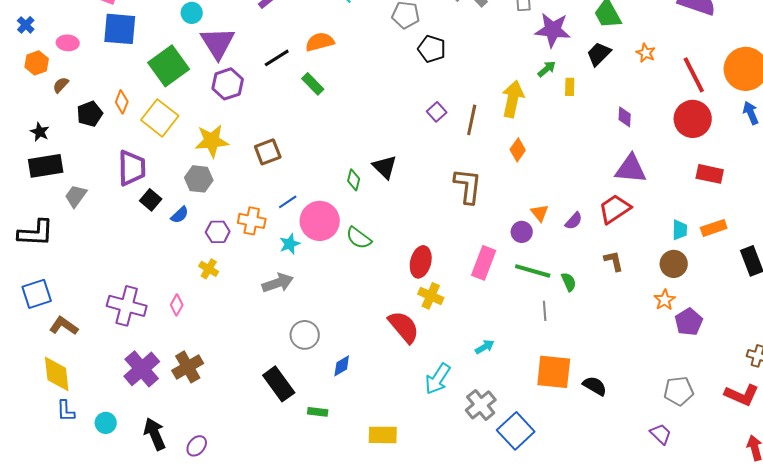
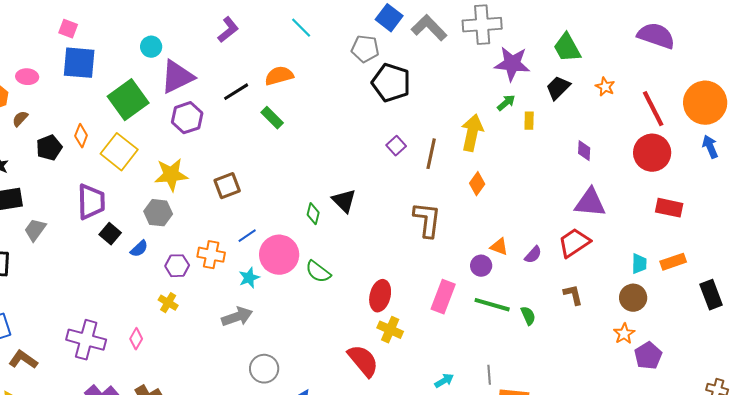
purple triangle: (218, 43) -> (177, 77), turned 36
black pentagon: (432, 49) -> (391, 83), size x1.4
orange triangle: (540, 213) -> (499, 247), turned -30
gray line: (545, 311) -> (489, 375), moved

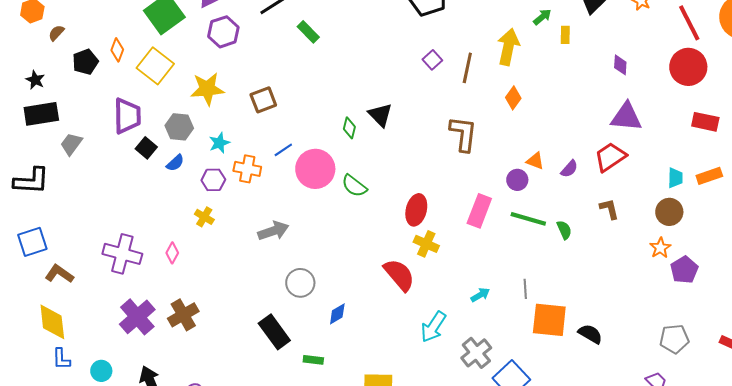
gray hexagon: (158, 213) -> (179, 127), moved
cyan star: (249, 278) -> (219, 143), moved

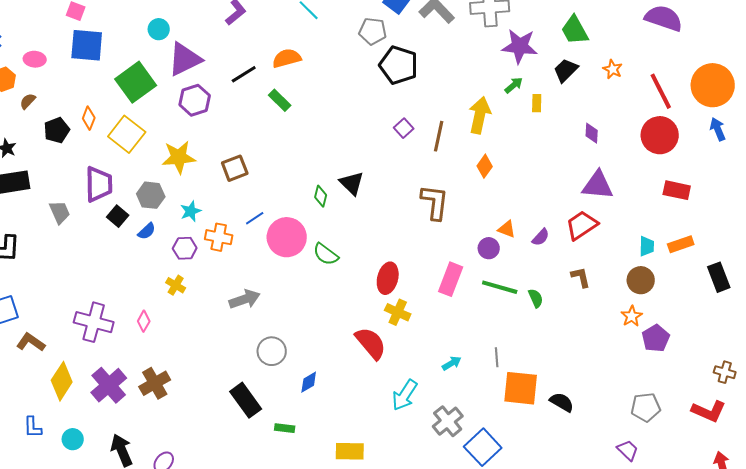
gray trapezoid: (71, 144) -> (60, 212), moved, turned 120
yellow diamond: (52, 322) -> (62, 381), moved, turned 39

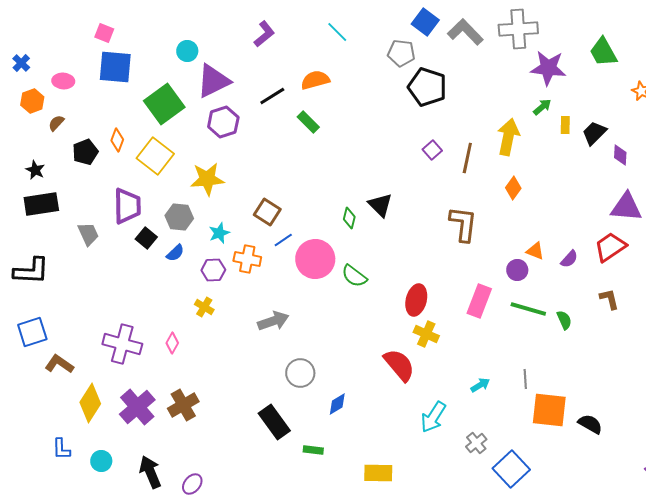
black trapezoid: (566, 70) -> (594, 133), moved
brown square: (235, 168) -> (267, 212), moved, turned -36
gray cross: (448, 421) -> (476, 443), size x0.7

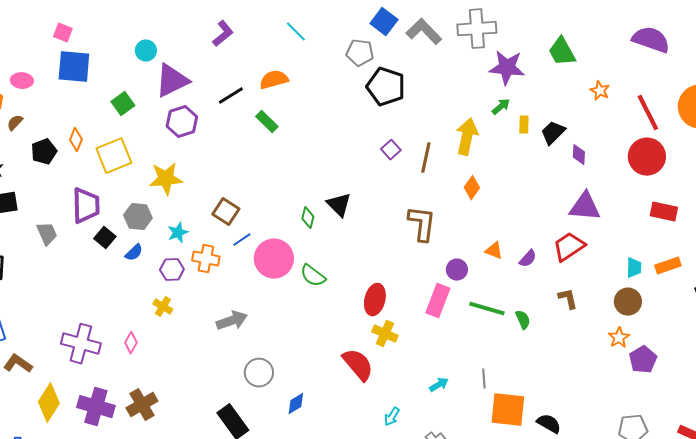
green square: (164, 104) -> (123, 104), size x0.6
yellow square: (155, 156) -> (114, 156), turned 30
purple circle: (517, 270) -> (457, 270), moved
purple cross: (137, 407) -> (96, 407), turned -33
cyan arrow: (433, 417) -> (392, 417), size x0.6

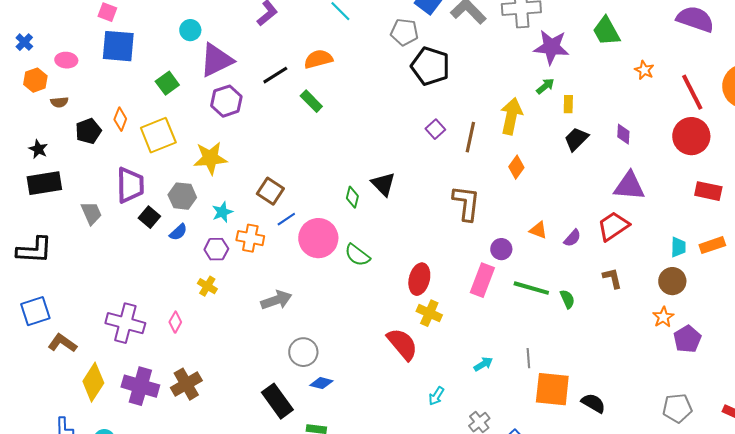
brown semicircle: (15, 123) -> (59, 102), turned -138
black trapezoid: (553, 133) -> (576, 139), moved
blue diamond: (296, 404) -> (321, 383), moved, turned 45

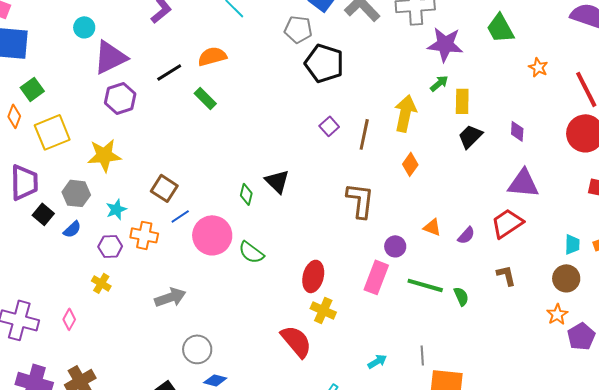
green square: (167, 83) -> (32, 89), moved
yellow rectangle: (568, 104) -> (462, 101), size x1.4

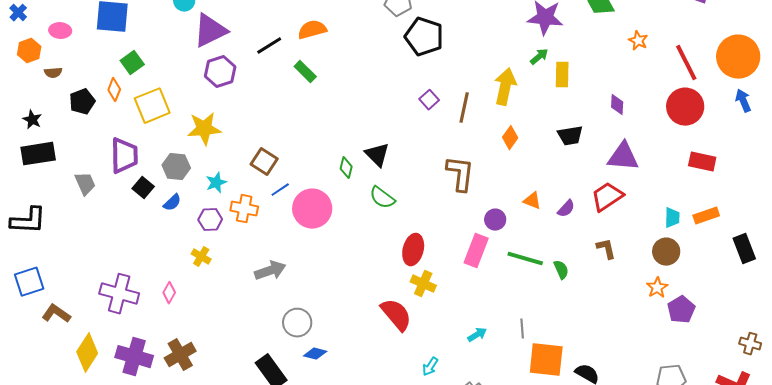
black trapezoid: (470, 136) -> (570, 136), moved, turned -144
green semicircle: (251, 252) -> (382, 198), moved

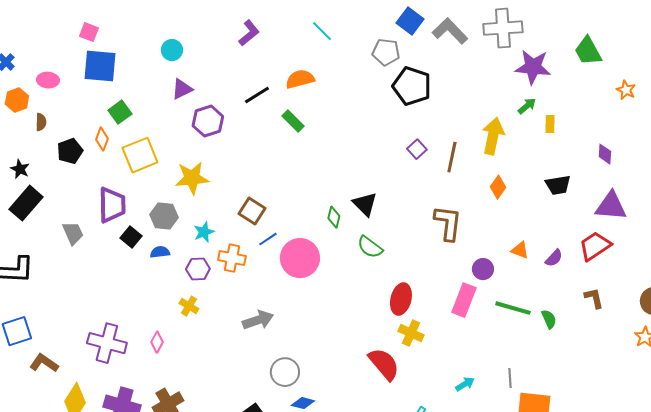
purple triangle: (210, 31) -> (182, 89), moved, size x0.6
brown semicircle: (53, 73) -> (41, 122), turned -84
yellow rectangle: (562, 75) -> (550, 124), size x0.7
black rectangle: (38, 154) -> (26, 203), turned -40
blue semicircle: (172, 203) -> (160, 252), turned -144

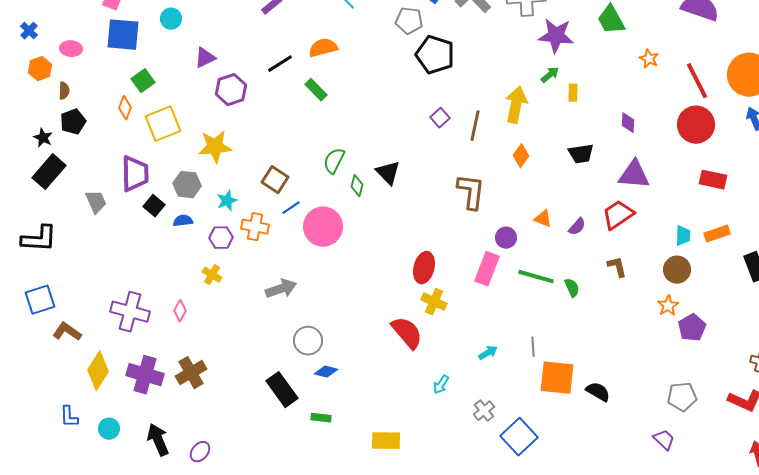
cyan circle: (172, 50) -> (171, 19), moved
black pentagon: (70, 151) -> (73, 122), moved
green semicircle: (370, 247) -> (334, 161), moved, turned 80

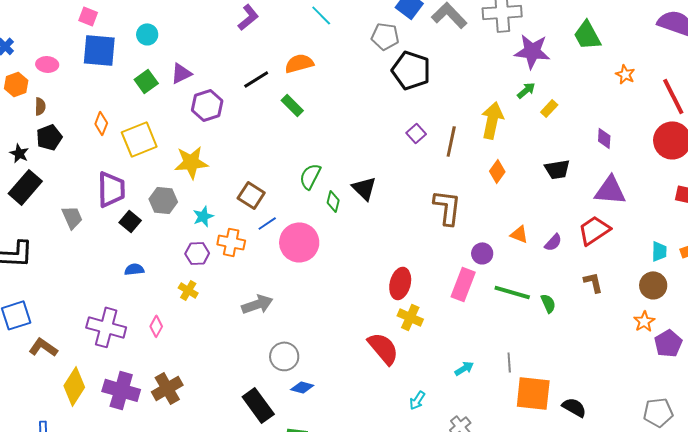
green square: (143, 81) -> (146, 81), moved
yellow rectangle: (573, 93) -> (549, 108), turned 42
blue semicircle: (183, 221) -> (134, 269), moved

